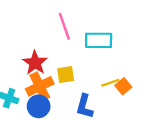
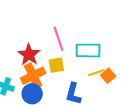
pink line: (64, 26) -> (59, 39), moved
cyan rectangle: (99, 40) -> (88, 50), moved

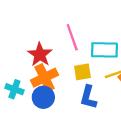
yellow square: (56, 65) -> (83, 72), moved

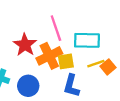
orange cross: (44, 78) -> (49, 56), moved

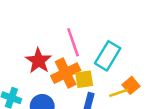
cyan rectangle: (87, 40) -> (108, 56), turned -60
yellow line: (96, 64) -> (119, 93), moved

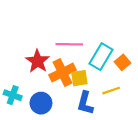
pink line: (73, 42) -> (69, 44), turned -70
orange square: (131, 85) -> (123, 62), moved

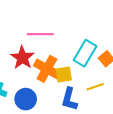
pink line: (69, 44) -> (40, 34), moved
orange cross: (62, 72) -> (47, 69), turned -35

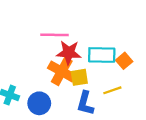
cyan rectangle: (85, 53) -> (102, 55), turned 60
red star: (22, 58) -> (69, 53), moved, turned -30

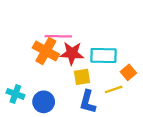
orange square: (124, 61) -> (128, 72), moved
orange cross: (62, 71) -> (46, 51), moved

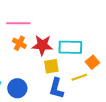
pink line: (58, 36) -> (18, 23), moved
orange cross: (46, 51) -> (19, 43), size x0.6

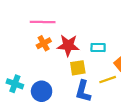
orange cross: (19, 43) -> (44, 43), turned 32
cyan rectangle: (70, 47) -> (98, 48), size x0.6

